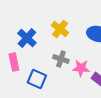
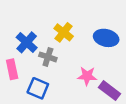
gray cross: (61, 59) -> (48, 57), moved

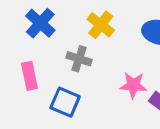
blue cross: (27, 42) -> (40, 23), moved

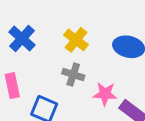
gray cross: (79, 59) -> (73, 74), moved

